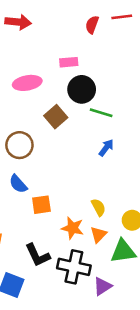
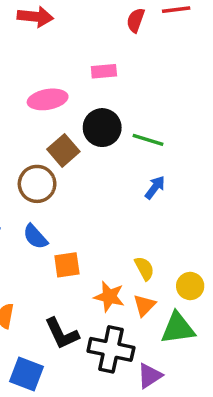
black circle: (82, 89) -> (102, 128), moved
brown square: (56, 117) -> (63, 150), moved

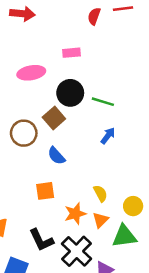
brown square: (63, 150) -> (54, 118), moved
blue semicircle: (35, 237) -> (56, 156), moved
orange star: (109, 297) -> (75, 214), turned -30
black cross: (111, 349) -> (77, 251), turned 32

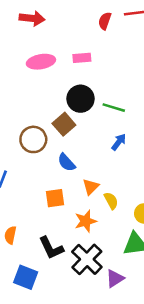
pink ellipse: (31, 73) -> (41, 62), moved
orange triangle: (100, 220) -> (91, 187), moved

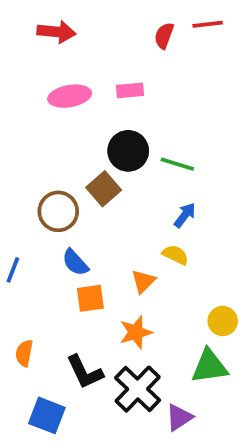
blue semicircle: (66, 162) -> (75, 262), moved
yellow semicircle: (111, 201) -> (175, 255), moved, turned -36

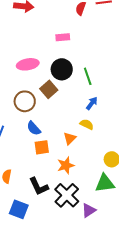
pink ellipse: (70, 96) -> (28, 64), moved
green line: (177, 164) -> (88, 76), turned 54

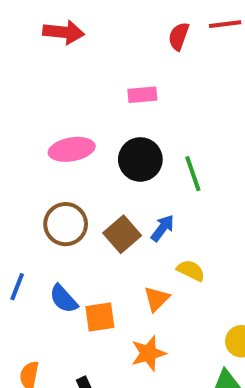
brown square: (49, 89) -> (122, 234), moved
blue arrow: (92, 103) -> (163, 228), moved
blue semicircle: (34, 128) -> (64, 299), moved

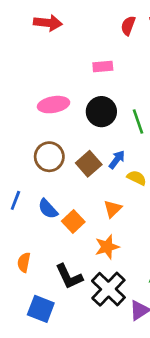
yellow semicircle: (191, 271) -> (137, 178), moved
orange square: (100, 317) -> (73, 222), turned -35

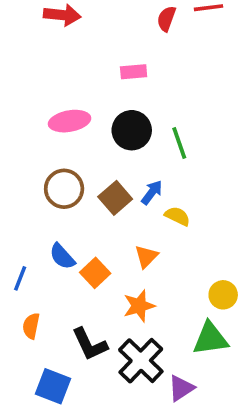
blue line: (15, 200) -> (20, 278), moved

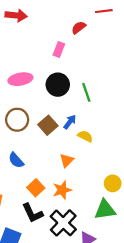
red semicircle: (166, 19) -> (79, 28), moved, turned 32
pink rectangle: (134, 72) -> (59, 49), turned -64
orange square: (95, 273) -> (36, 188), moved

